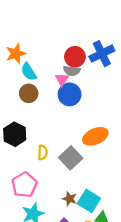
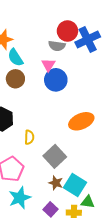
red circle: (75, 57) -> (67, 31), moved
gray semicircle: (72, 71) -> (57, 46), moved
gray square: (71, 158) -> (55, 156), moved

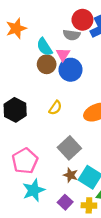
cyan semicircle: (15, 58) -> (44, 47), moved
brown circle: (15, 79) -> (47, 64), moved
yellow semicircle: (29, 137) -> (55, 108), moved, turned 32

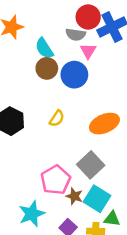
pink triangle: (63, 55) -> (88, 51), moved
gray square: (69, 148) -> (91, 165), moved
pink pentagon: (25, 161) -> (56, 180), moved

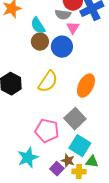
yellow semicircle: (57, 119) -> (48, 82), size x1.6
orange ellipse: (104, 124) -> (86, 86), turned -40
pink pentagon: (56, 180) -> (47, 131), turned -30
brown star: (74, 196) -> (68, 161), moved

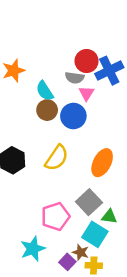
pink pentagon: (47, 131) -> (55, 216), turned -30
green triangle: (92, 162) -> (109, 216), moved

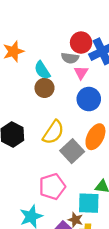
blue circle: (73, 116) -> (89, 99), moved
gray square: (89, 202) -> (72, 151), moved
cyan square: (95, 234) -> (89, 203), turned -30

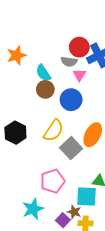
blue circle: (89, 99) -> (71, 100), moved

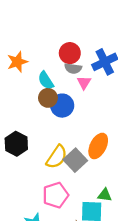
red circle: (79, 47) -> (70, 53), moved
blue circle: (71, 100) -> (62, 106), moved
yellow semicircle: (54, 131) -> (57, 157), moved

